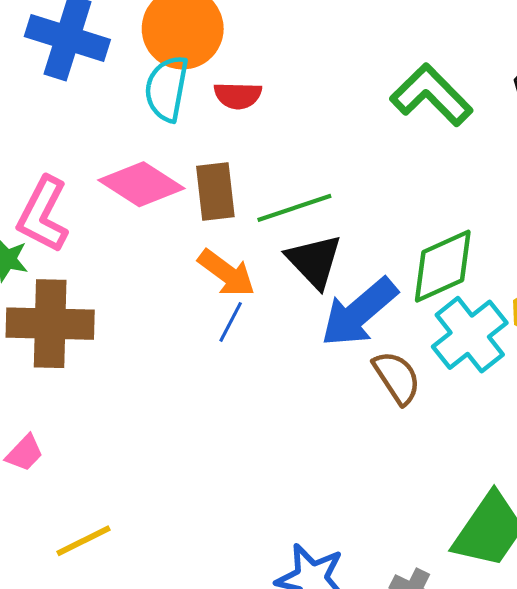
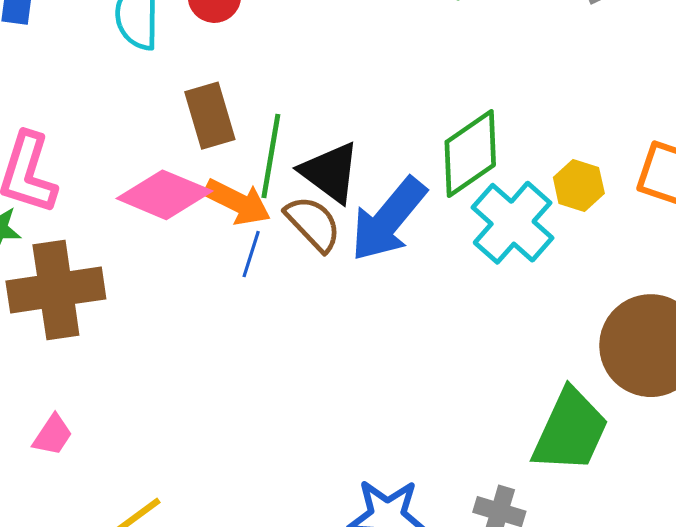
pink diamond: (141, 184) -> (164, 195), moved
green line: (294, 208) -> (271, 156), moved, turned -52
brown semicircle: (397, 377) -> (313, 224), moved

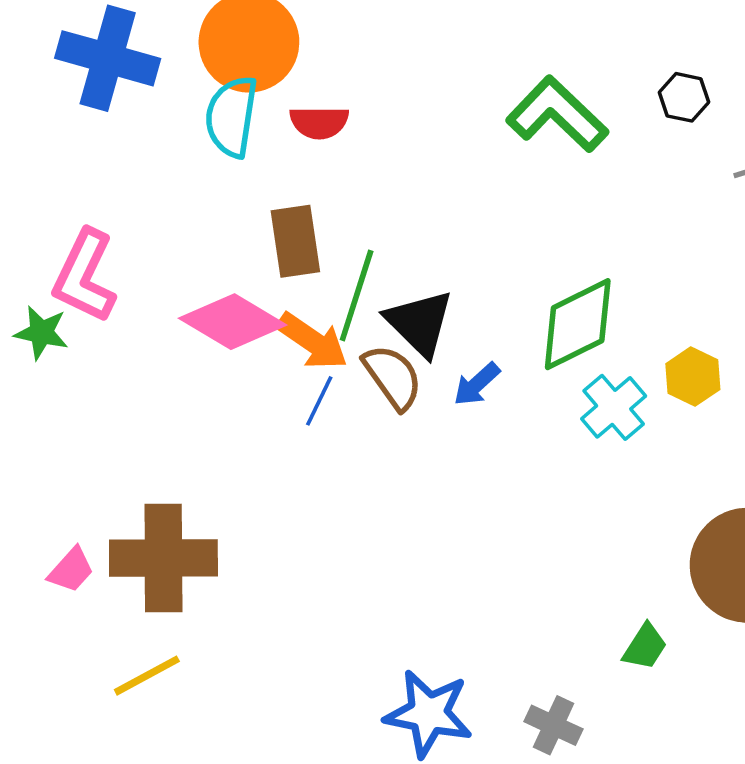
blue arrow: (388, 219) -> (477, 384), size x0.5
cyan cross: (513, 223) -> (614, 407), size x0.7
brown cross: (56, 290) -> (163, 558), moved
green trapezoid: (570, 431) -> (645, 647), size x0.5

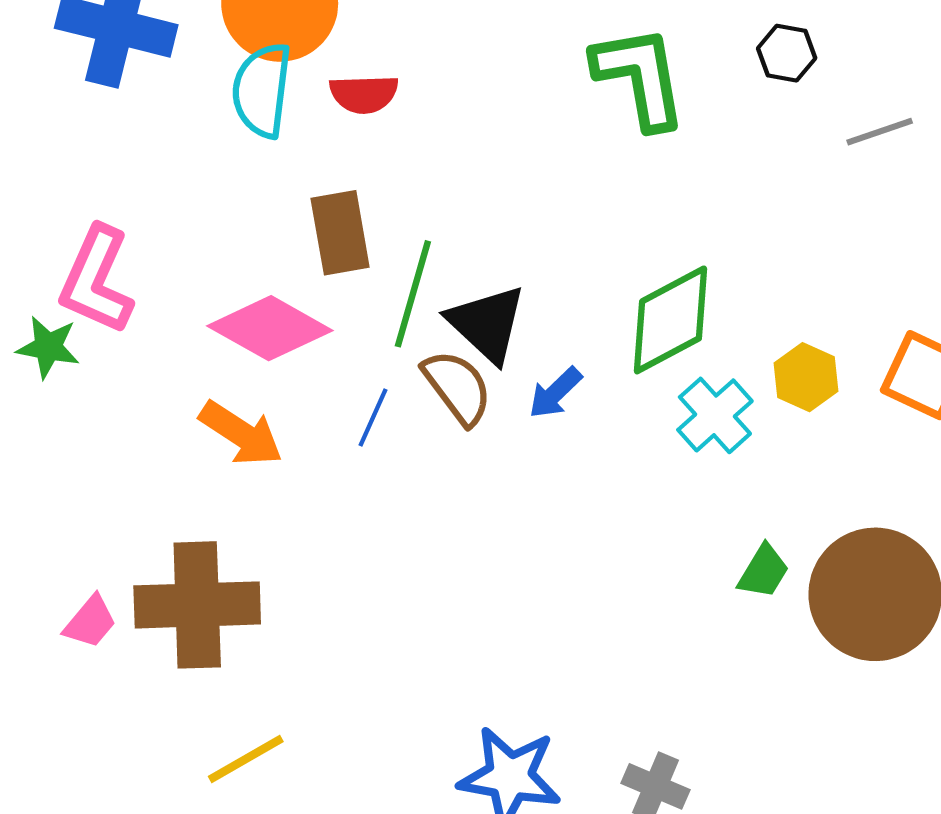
green L-shape: (557, 114) -> (640, 77), turned 38
orange arrow: (312, 341) -> (241, 433), moved
green trapezoid: (645, 647) -> (763, 571), moved
yellow line: (147, 676) -> (246, 759), moved

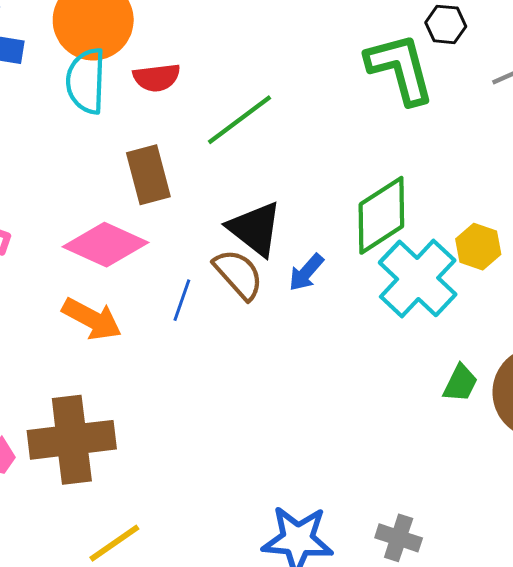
green L-shape: (640, 77) -> (400, 69), moved
green line: (413, 294) -> (240, 120), moved, turned 42
cyan cross: (715, 415) -> (418, 278), size x1.5

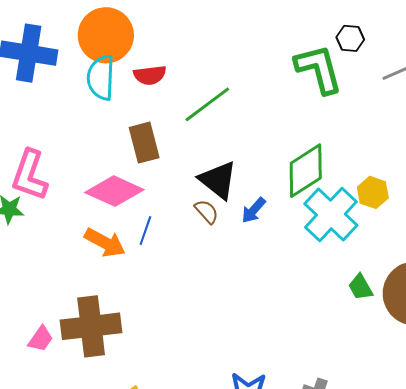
brown semicircle: (238, 274) -> (207, 212), size x0.7
blue line: (182, 300) -> (145, 231), moved
green trapezoid: (460, 383) -> (360, 287), turned 124

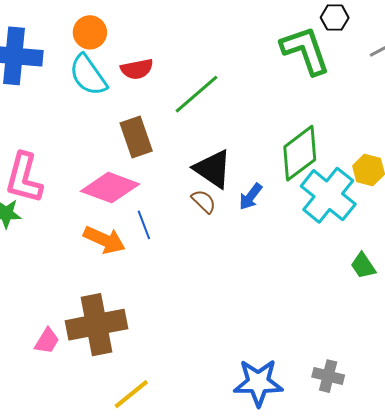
orange circle: (106, 35) -> (90, 32), size x0.6
cyan semicircle: (101, 78) -> (88, 75), turned -33
blue line: (145, 231) -> (144, 225), turned -36

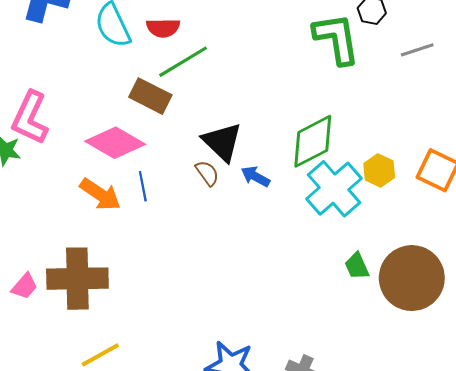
green line: (197, 94) -> (183, 62), moved
brown rectangle: (136, 137) -> (150, 96), turned -54
blue arrow: (251, 197) -> (255, 176), turned 72

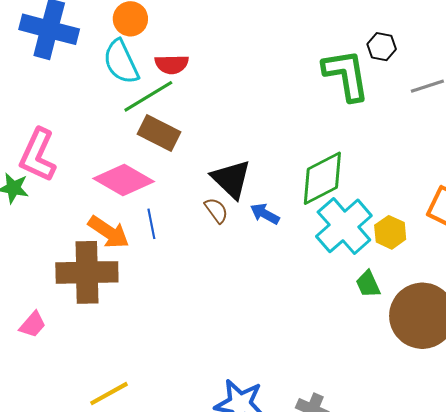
green line: (183, 62) -> (148, 96), moved
yellow hexagon: (379, 170) -> (390, 232), moved
green trapezoid: (357, 266) -> (368, 284), moved
brown cross: (77, 279) -> (87, 272), moved

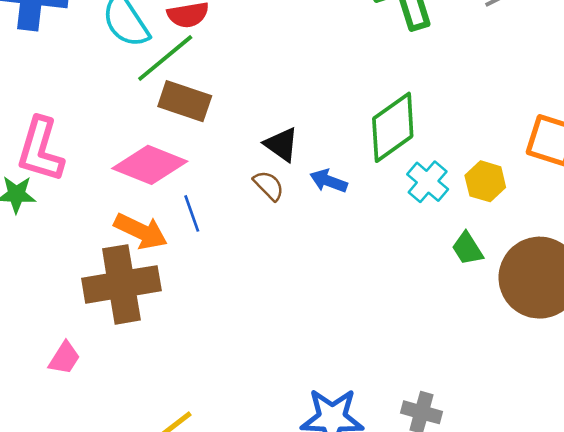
black triangle: (231, 179) -> (281, 144), size x0.7
cyan cross: (344, 226) -> (428, 182), size x0.6

